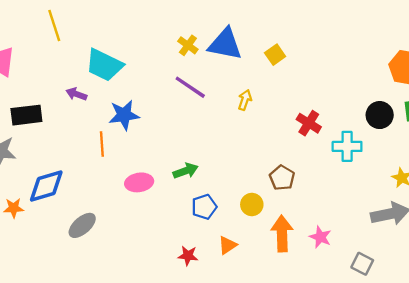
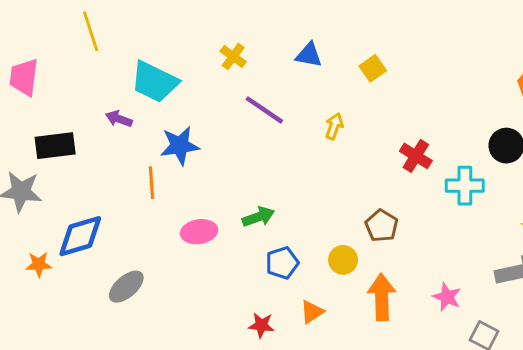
blue triangle: (225, 44) -> (309, 55), size x0.6
yellow cross: (188, 45) -> (233, 56), moved
pink star: (320, 237) -> (447, 297), moved

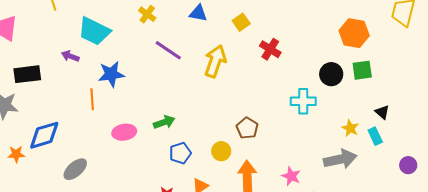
yellow arrow: (334, 126) -> (215, 61), size x1.8
red cross: (416, 156) -> (270, 49), moved

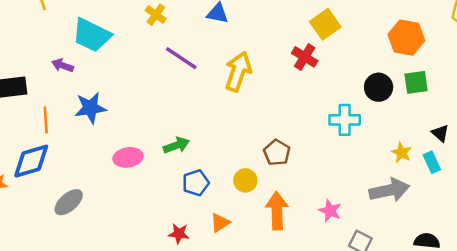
yellow square: (241, 22) -> (325, 24), moved, size x1.4
blue star: (111, 74) -> (90, 108), moved
orange line: (92, 99) -> (46, 120), moved

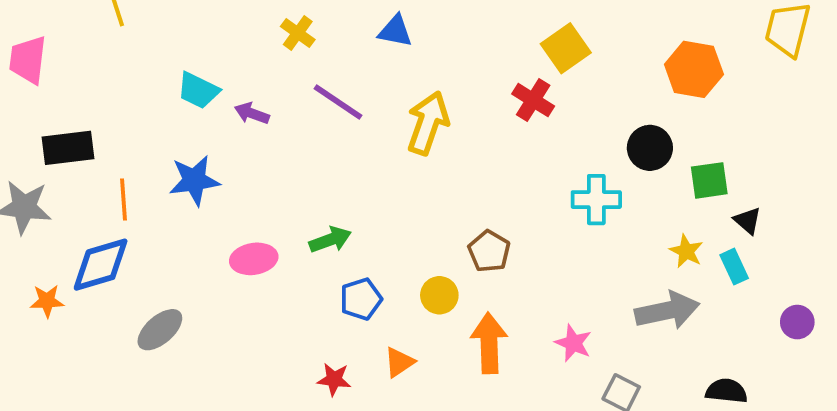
cyan trapezoid: (92, 35) -> (198, 90), moved, size x0.7
purple arrow: (63, 65) -> (252, 113), moved
green square: (416, 82) -> (709, 180), moved

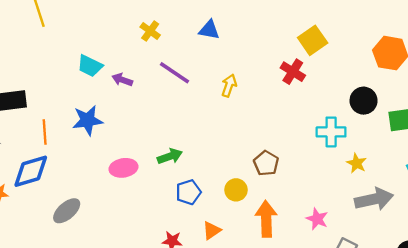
yellow arrow: (428, 123) -> (229, 86), size x0.6
yellow star: (686, 251) -> (357, 163), moved

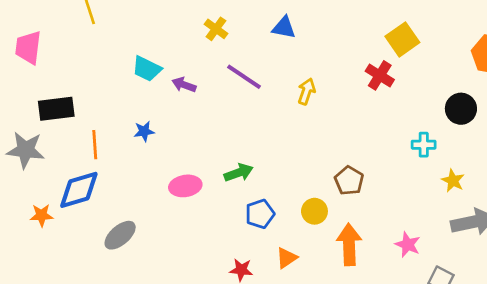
blue star: (88, 120) -> (144, 131), size x0.6
cyan cross: (331, 132) -> (424, 145), size x0.7

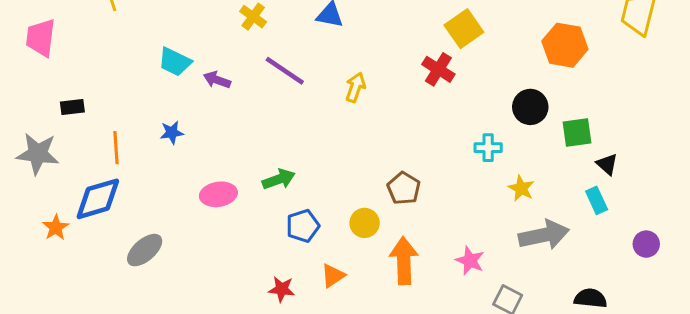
black rectangle: (56, 109) -> (72, 107), size x0.6
orange star: (42, 215) -> (56, 227), turned -30

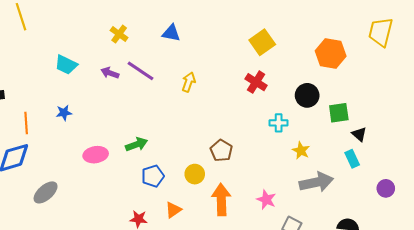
red cross: (438, 69) -> (256, 82), moved
purple arrow: (217, 80) -> (110, 73), moved

